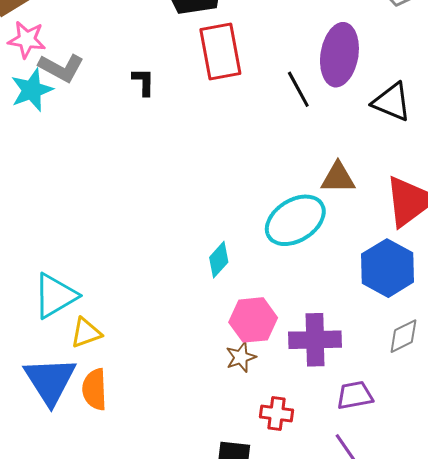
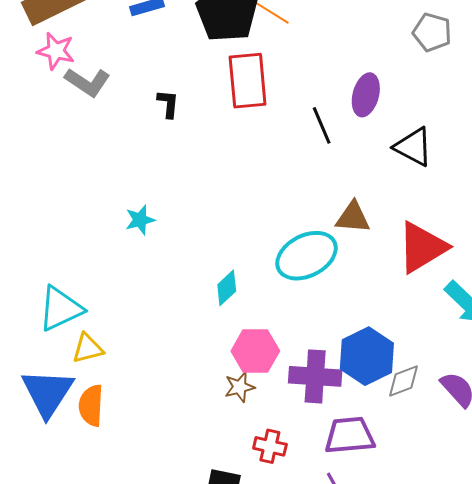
purple ellipse: (339, 55) -> (366, 95), size x0.7
cyan star: (32, 90) -> (140, 220), moved, size x0.7
blue hexagon: (388, 268) -> (367, 356), moved
purple trapezoid: (355, 395) -> (350, 435), size x1.4

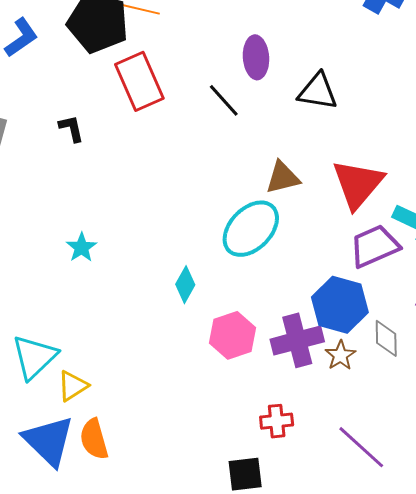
gray diamond: (403, 381) -> (386, 338), moved, turned -51
brown star: (240, 387) -> (340, 355), moved
purple trapezoid: (350, 435) -> (374, 246), moved

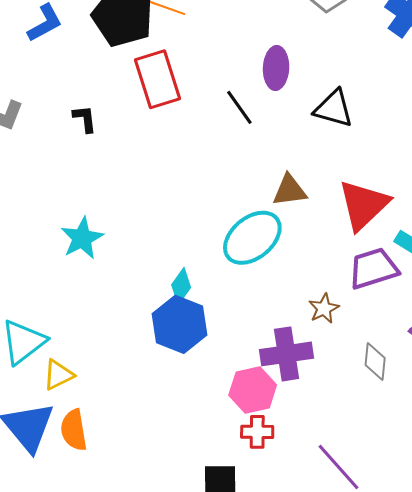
cyan star: (82, 247) -> (82, 238), size x1.4
blue hexagon: (340, 305) -> (179, 324), moved
pink hexagon: (232, 335) -> (253, 390), moved
brown star: (340, 355) -> (324, 309), moved

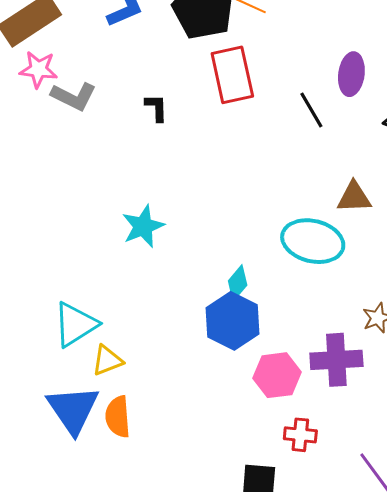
cyan ellipse: (252, 238) -> (313, 241), turned 48
pink hexagon: (253, 390) -> (277, 375), moved

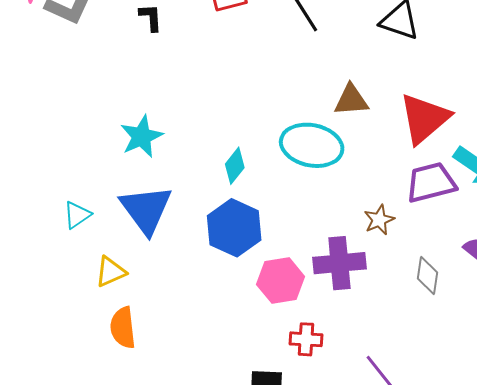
cyan diamond: (238, 283) -> (235, 166), moved
cyan triangle: (75, 325) -> (77, 215), moved, size x0.6
blue triangle: (73, 409) -> (146, 209), moved

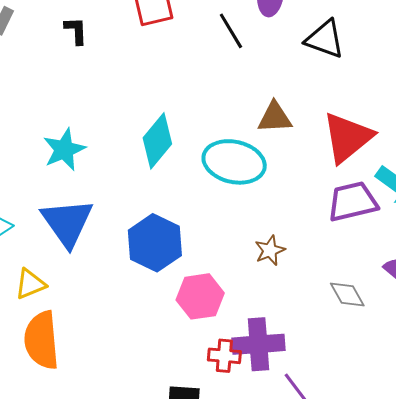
cyan diamond: (235, 166) -> (157, 141), moved, size x1.5
brown star: (379, 220) -> (270, 250), moved
purple cross: (339, 263) -> (259, 344), moved
gray diamond: (428, 275) -> (347, 295), turned -39
orange semicircle: (123, 328) -> (42, 340), size x1.4

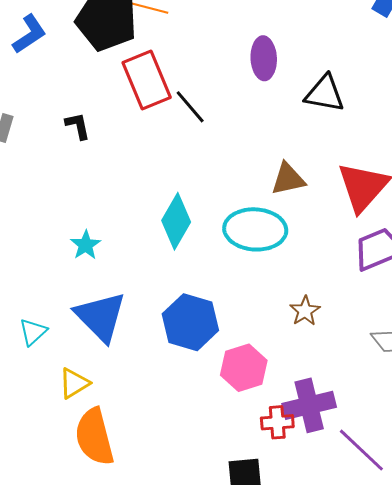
black line: (231, 31) -> (190, 107), moved
cyan star: (64, 150) -> (86, 245), size x0.7

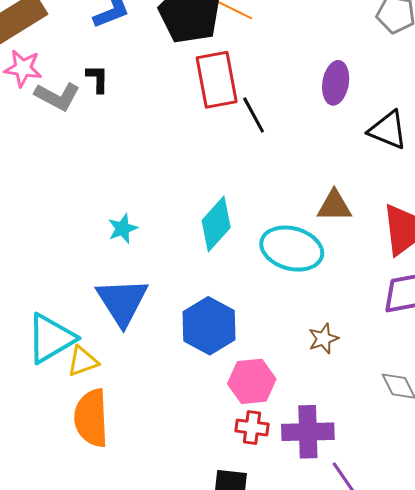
black L-shape: (78, 126) -> (97, 79), moved
cyan triangle: (33, 332) -> (51, 338), moved, size x1.8
red cross: (277, 422) -> (252, 427), moved

